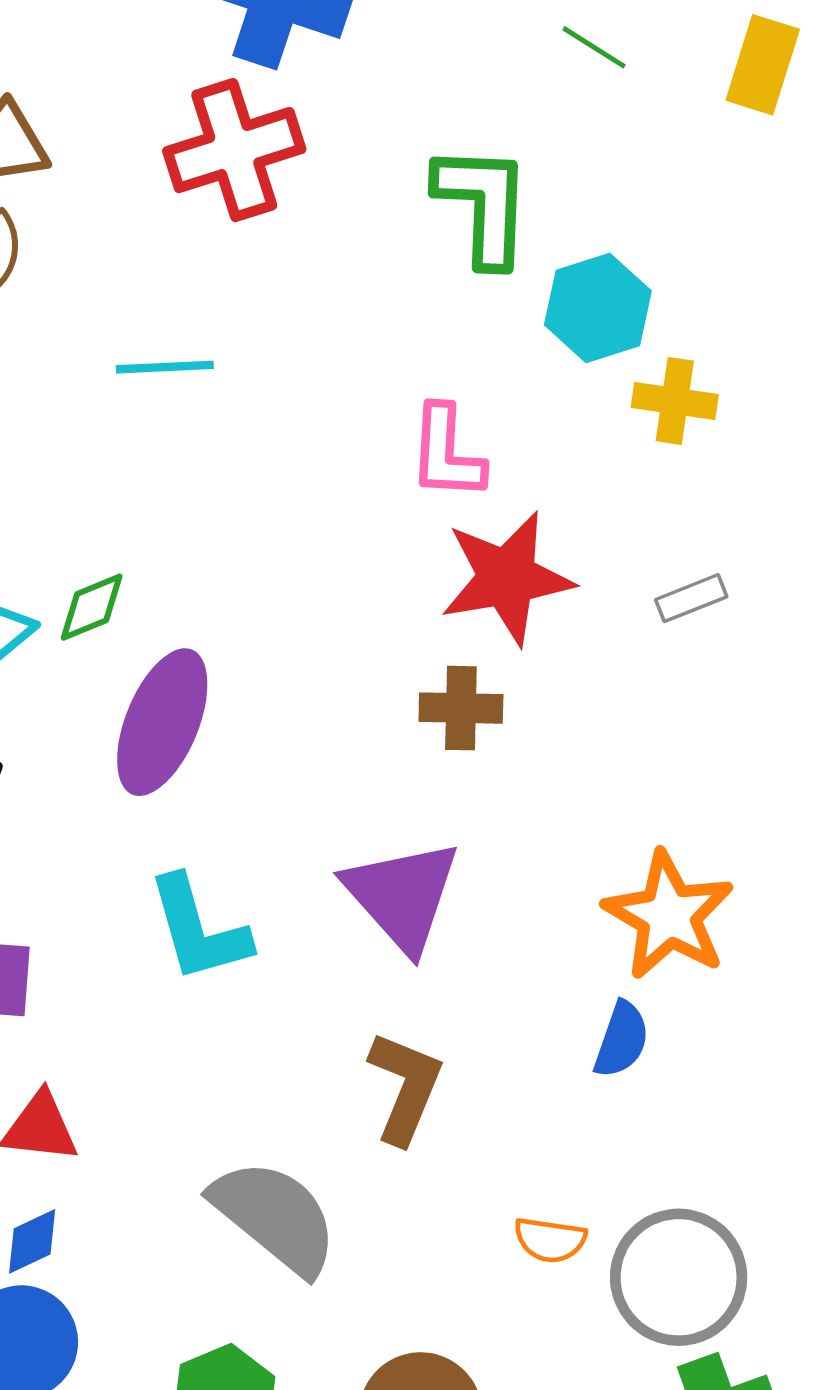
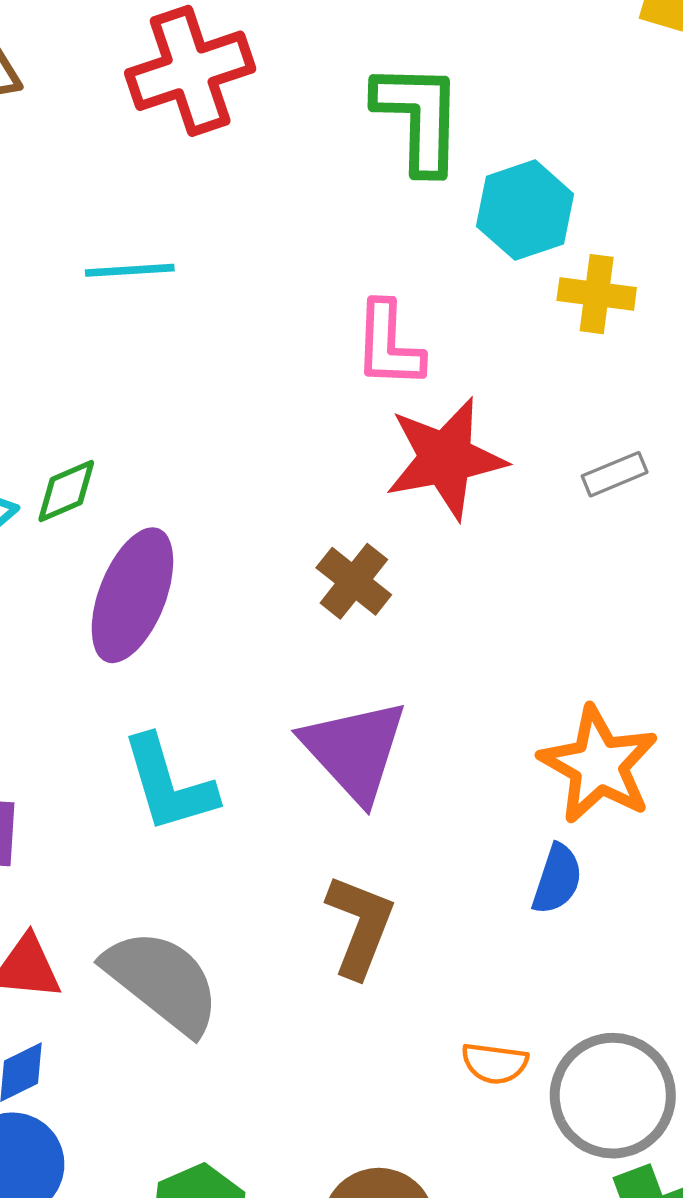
brown cross: (461, 708) -> (354, 581), moved, turned 38
gray semicircle: (275, 1217) -> (162, 981), moved

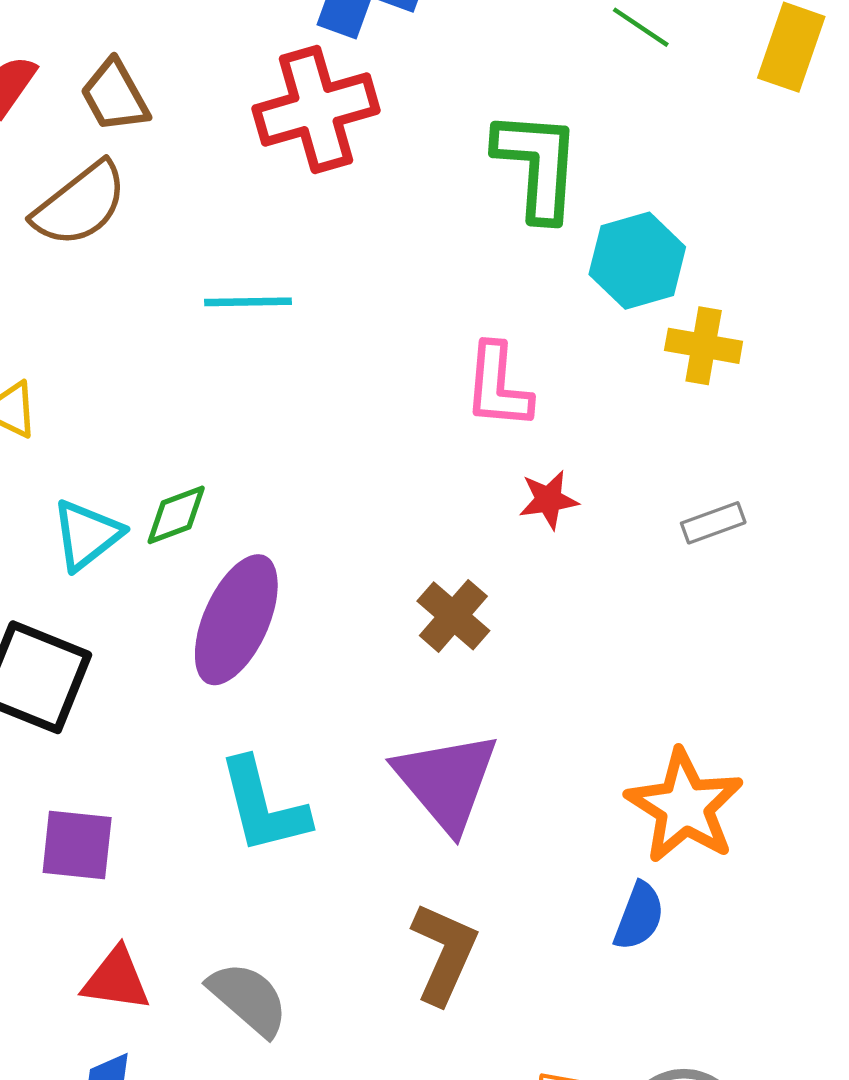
red star: (446, 458) -> (549, 500), size x0.5
gray semicircle: (162, 981) -> (248, 999), size x0.7

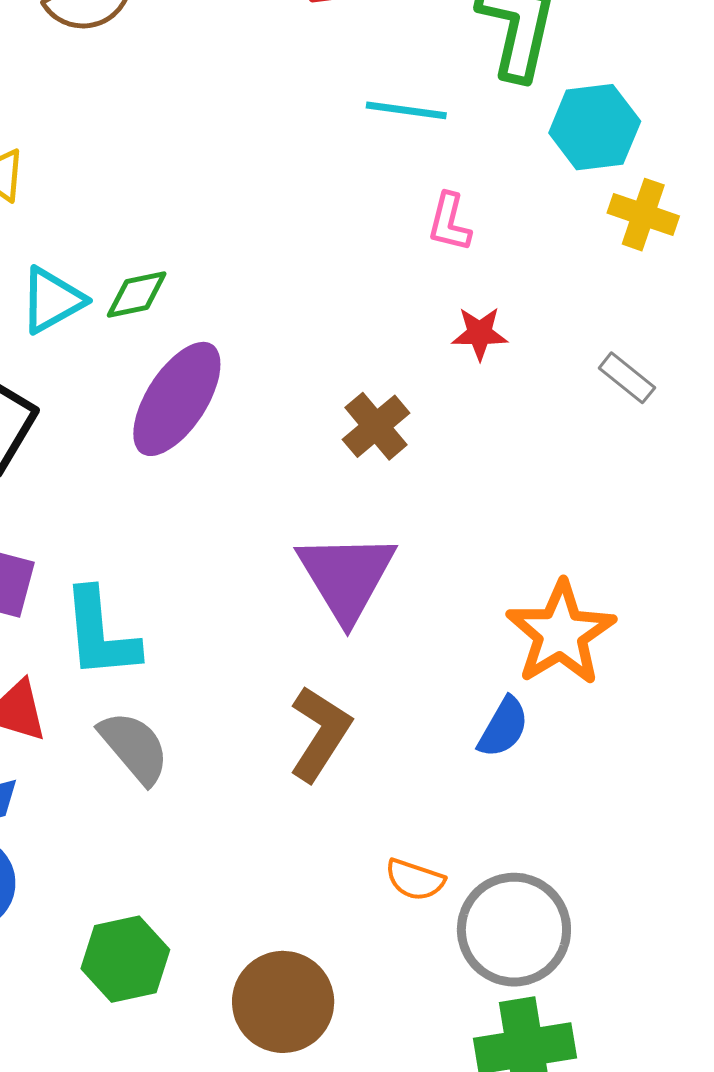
cyan line: (248, 302) -> (406, 110), moved
pink L-shape: (498, 386) -> (449, 222), size x0.7
gray rectangle: (713, 523) -> (627, 378), turned 50
cyan L-shape: (263, 806) -> (100, 634), moved

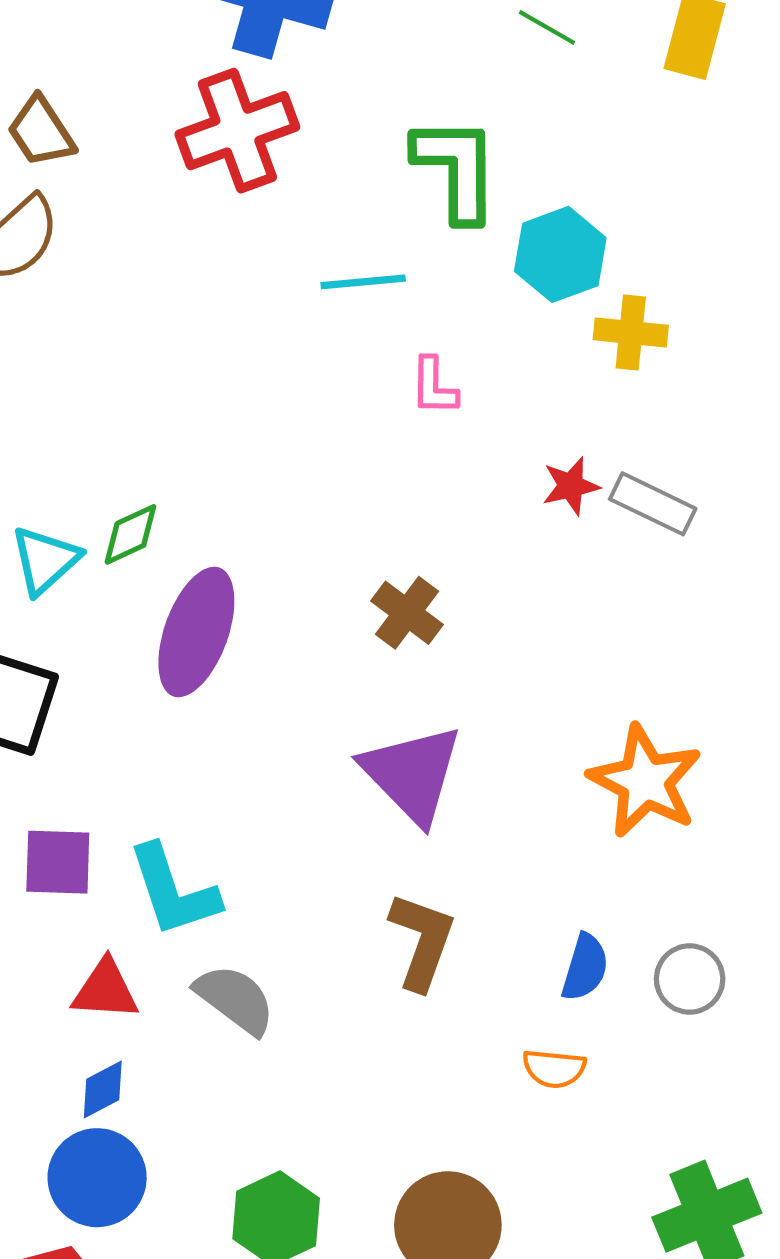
red star: (480, 333) -> (571, 486), moved
gray rectangle: (627, 378) -> (653, 504), size x1.4
blue semicircle: (503, 727) -> (585, 967), moved
gray circle: (514, 930) -> (690, 979), moved, size x0.6

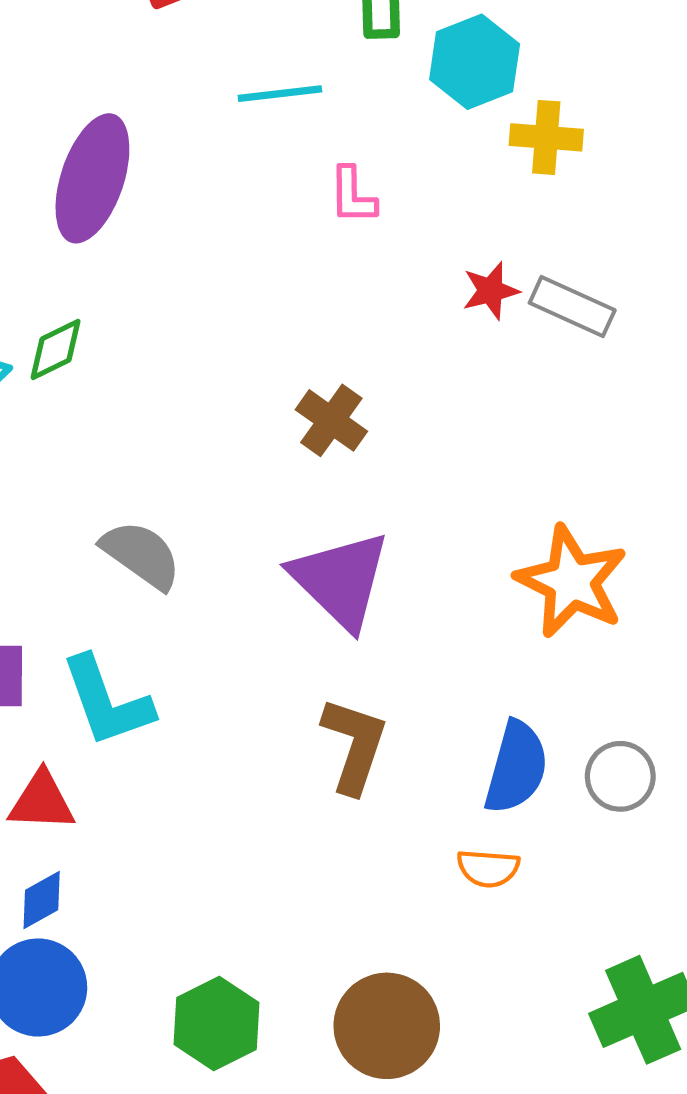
purple ellipse: (196, 632) -> (92, 178), moved
blue semicircle: (585, 967) -> (516, 767), size x1.4
gray semicircle: (235, 999) -> (141, 555), moved

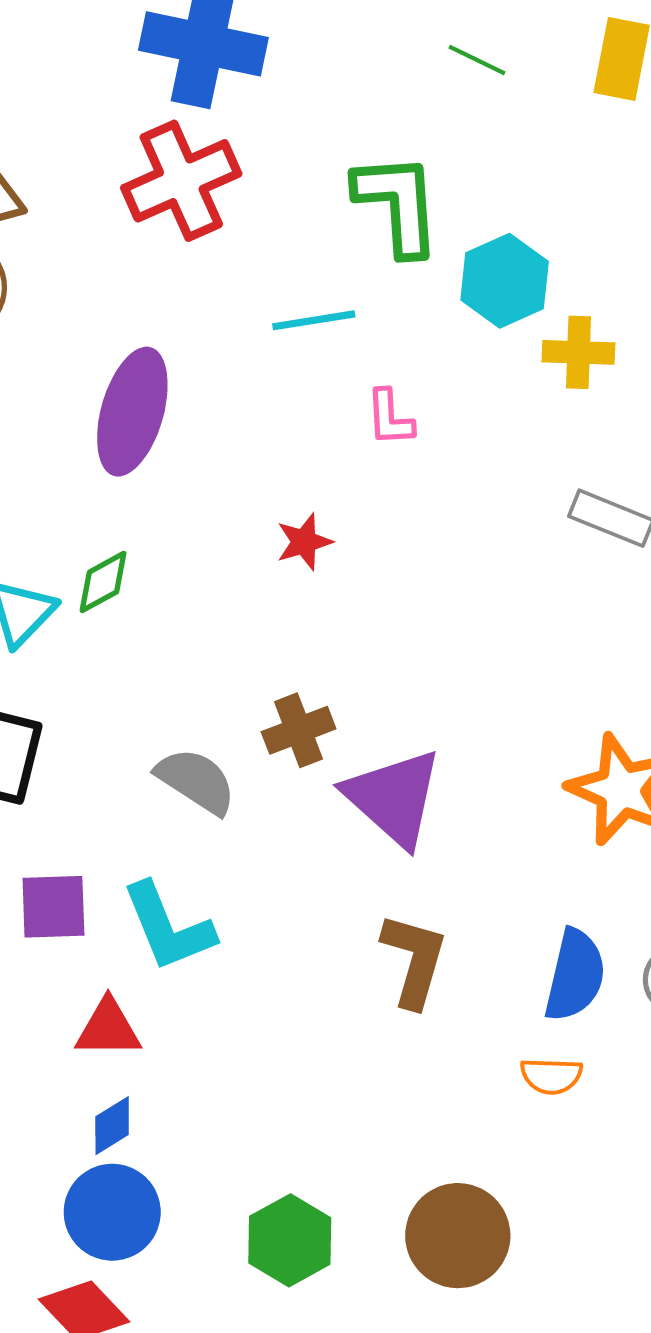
red star: (491, 291) -> (304, 542), moved
brown cross: (331, 420) -> (299, 730), moved, turned 36

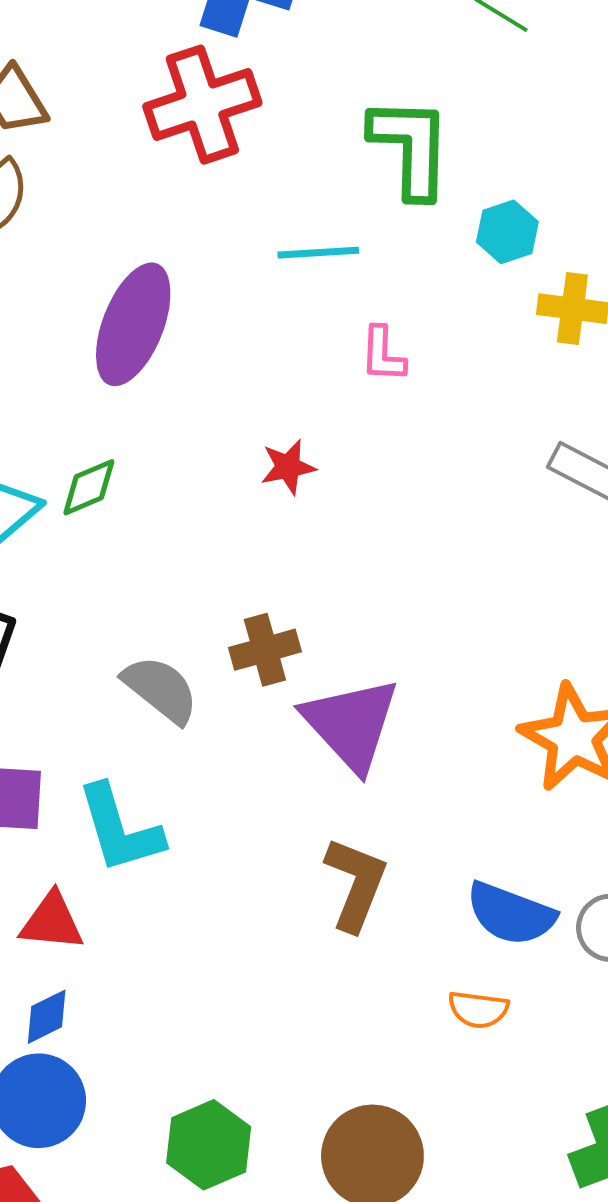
cyan hexagon: (505, 281) -> (507, 232), size x0.7
blue semicircle: (575, 975) -> (511, 914), turned 92

